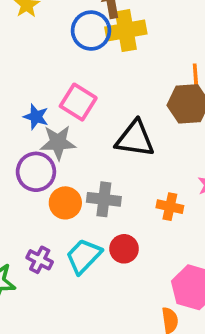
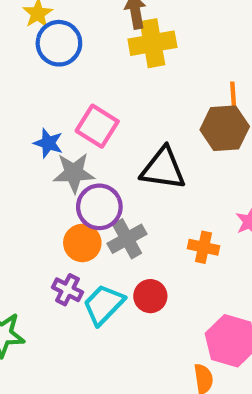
blue circle: (91, 31) -> (59, 43), moved
purple circle: (36, 172) -> (99, 207), moved
gray cross: (104, 199) -> (127, 239), turned -36
purple cross: (40, 260) -> (67, 290), moved

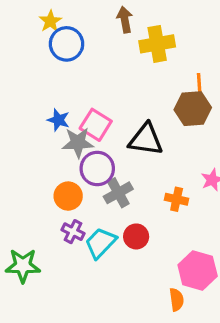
yellow cross: (152, 43) -> (157, 44), moved
pink square: (97, 126) -> (96, 125), moved
orange circle: (82, 243) -> (68, 196), moved

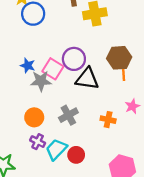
orange line: (199, 84) -> (124, 73), moved
purple circle: (97, 169) -> (74, 59), moved
red circle: (136, 236) -> (76, 155), moved

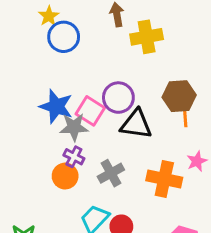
blue star: (28, 66) -> (56, 106), size x1.6
orange cross: (108, 120) -> (164, 179), size x1.6
purple cross: (38, 142) -> (74, 157), moved

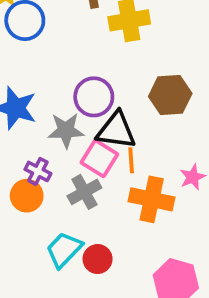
pink square: (90, 111) -> (99, 158), moved
orange line: (185, 117) -> (131, 160), moved
gray star: (74, 127) -> (66, 130), moved

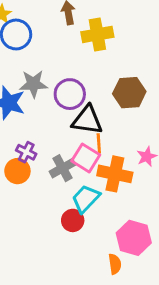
gray star: (66, 130) -> (33, 84), moved
pink square: (99, 158) -> (86, 158), moved
cyan trapezoid: (64, 250) -> (86, 199), moved

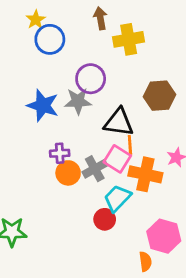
gray star: (33, 84) -> (78, 101), moved
purple circle: (70, 94) -> (91, 79), moved
purple cross: (26, 152) -> (60, 153), turned -30
orange circle: (17, 171) -> (68, 173), moved

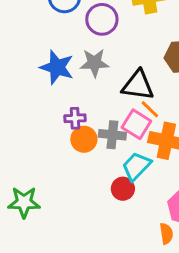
purple circle: (91, 79) -> (102, 19), moved
orange line: (130, 145) -> (150, 109), turned -42
gray cross: (95, 169) -> (112, 135), turned 35

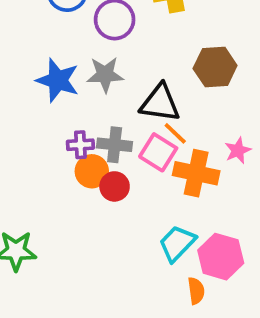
gray cross: (112, 135) -> (115, 145), moved
cyan trapezoid: (136, 166) -> (177, 243), moved
red circle: (123, 189) -> (115, 186), moved

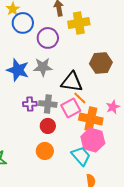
pink square: (158, 152) -> (71, 108), turned 30
orange circle: (92, 171) -> (45, 151), moved
cyan trapezoid: (177, 243) -> (81, 156), turned 95
pink hexagon: (221, 257) -> (93, 140), moved

